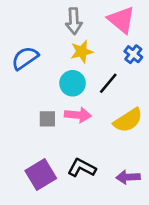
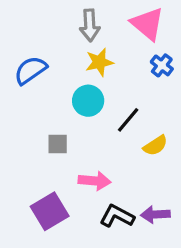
black line: (108, 83) -> (128, 120), moved
pink arrow: (78, 115) -> (95, 181), moved
yellow semicircle: (128, 120) -> (155, 146), size x0.7
black L-shape: (82, 168) -> (117, 216), moved

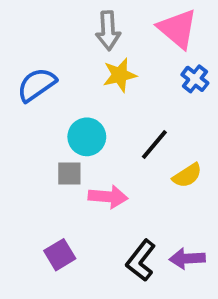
cyan circle: (88, 101) -> (87, 137), moved
pink arrow: (95, 181) -> (108, 197), moved
purple square: (50, 211) -> (60, 255), size x0.7
black L-shape: (117, 216) -> (141, 260), turned -80

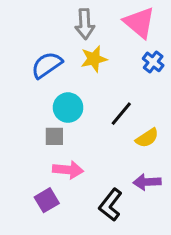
blue semicircle: (37, 85) -> (47, 65), moved
pink arrow: (108, 197) -> (68, 170), moved
purple arrow: (187, 259) -> (147, 182), moved

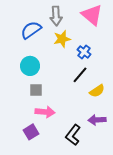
blue cross: (153, 62) -> (84, 52), moved
blue semicircle: (47, 65) -> (31, 30), moved
cyan circle: (68, 108) -> (30, 66), moved

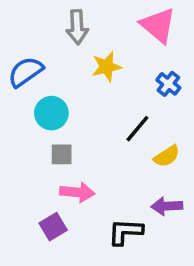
gray arrow: (56, 16) -> (77, 27), moved
blue semicircle: (31, 30) -> (26, 72), moved
blue cross: (84, 52) -> (168, 84), moved
black L-shape: (73, 135) -> (125, 232), turned 55

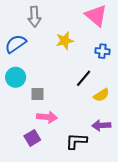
gray arrow: (77, 27) -> (34, 17), moved
blue cross: (168, 84) -> (102, 51), turned -32
cyan circle: (51, 113) -> (16, 77), moved

